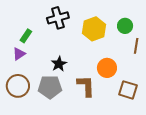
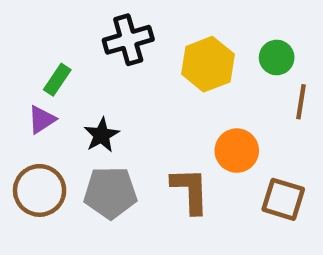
black star: (59, 64) -> (102, 135), moved

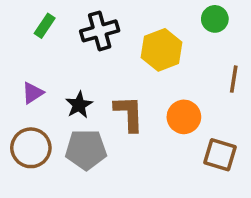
green circle: (277, 57) -> (215, 19), moved
green rectangle: (57, 80) -> (45, 26), moved
brown L-shape: (190, 190) -> (129, 113), moved

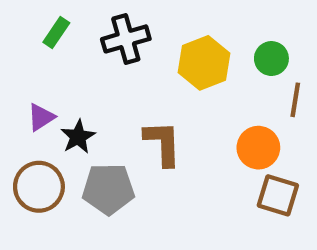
green circle: (215, 19) -> (271, 59), moved
black star: (79, 105) -> (78, 137), moved
orange circle: (184, 117) -> (258, 148), moved

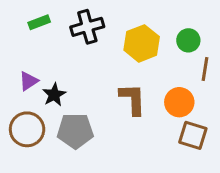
green rectangle: (56, 32) -> (39, 22), turned 35
brown L-shape: (163, 143) -> (133, 99), moved

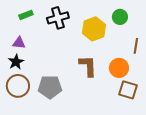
green circle: (188, 40) -> (120, 17), moved
purple triangle: (29, 81) -> (19, 43), moved, turned 40
black star: (54, 95) -> (16, 62), moved

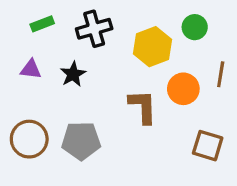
black star: (16, 62) -> (73, 74), moved
orange circle: (119, 68) -> (183, 89), moved

